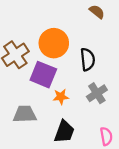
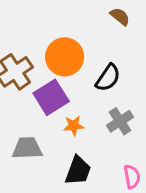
black semicircle: (88, 59) -> (108, 78), turned 40
purple square: (43, 75) -> (51, 97), turned 36

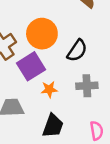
gray cross: (120, 121) -> (87, 86), turned 30

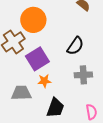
orange circle: (42, 34) -> (33, 20), moved
orange star: (49, 89) -> (44, 81), moved

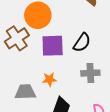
purple square: (37, 59) -> (53, 46), moved, turned 30

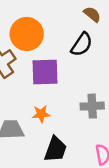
black semicircle: (82, 43) -> (82, 44), moved

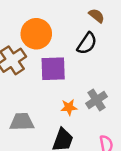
gray cross: (92, 106) -> (97, 100), turned -30
orange star: (41, 114) -> (69, 107), moved

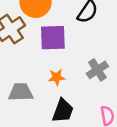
orange star: (69, 107) -> (57, 77), moved

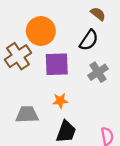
gray cross: (97, 70) -> (98, 72), moved

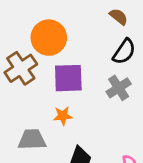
black semicircle: (89, 40) -> (124, 52), moved
orange star: (60, 101) -> (63, 116), moved

